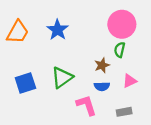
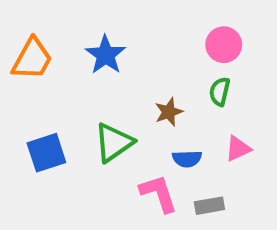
pink circle: (122, 24) -> (224, 45), size x0.7
brown star: (102, 65) -> (169, 112), moved
gray rectangle: (124, 112) -> (209, 206), moved

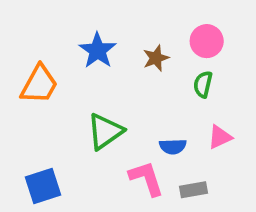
orange trapezoid: (32, 59) -> (39, 84), moved
brown star: (169, 112) -> (156, 58), moved
blue square: (46, 153) -> (43, 186), moved

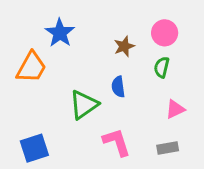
blue star: (98, 51) -> (60, 33), moved
blue semicircle: (173, 146) -> (118, 87), moved, turned 84
gray rectangle: (193, 190) -> (168, 148), moved

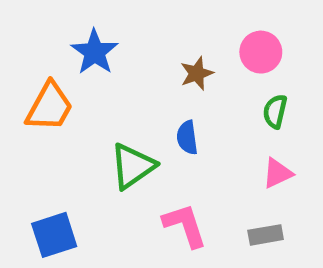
green semicircle: (162, 67) -> (275, 111), moved

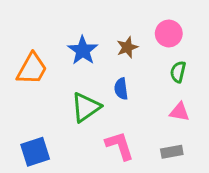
blue star: (95, 52) -> (83, 50), moved
pink triangle: (277, 173) -> (180, 112), turned 35

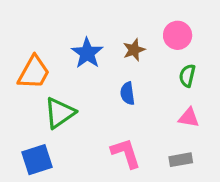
green triangle: (86, 107) -> (60, 113), moved

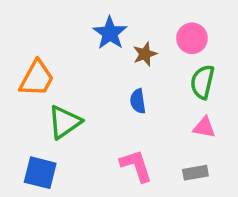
blue star: (87, 53) -> (110, 33), moved
green semicircle: (187, 76) -> (202, 82), size x1.4
blue square: (37, 160) -> (40, 173), turned 32

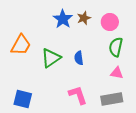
brown star: (145, 54) -> (84, 18), moved
green triangle: (65, 122) -> (51, 58), moved
gray rectangle: (195, 173) -> (112, 99), size x1.5

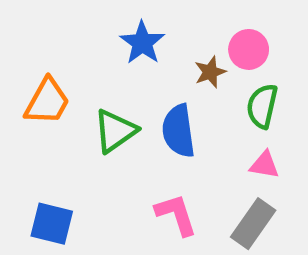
brown star: (84, 18) -> (210, 72), moved
blue semicircle: (79, 58) -> (178, 131), size x1.6
gray rectangle: (112, 99) -> (253, 224), turned -45

